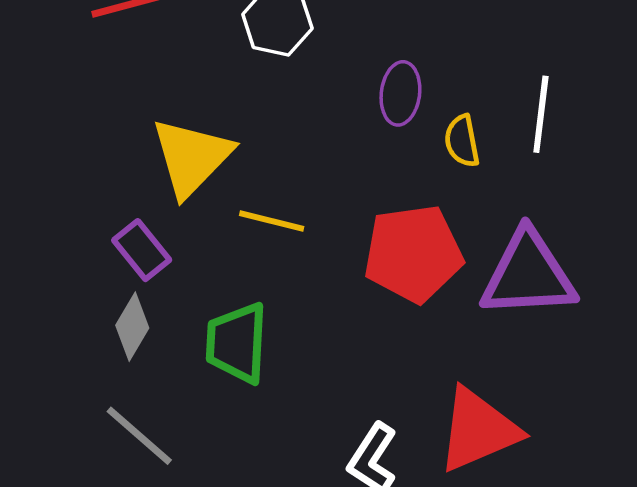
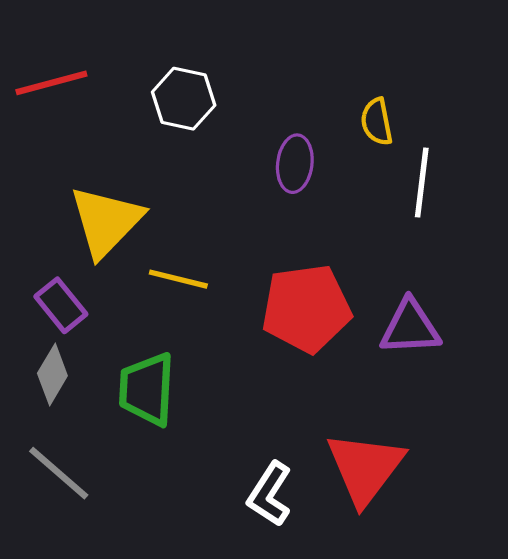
yellow semicircle: (462, 141) -> (377, 122), moved
purple triangle: (528, 274) -> (410, 327), size x0.7
red triangle: (478, 430) -> (365, 468), turned -30

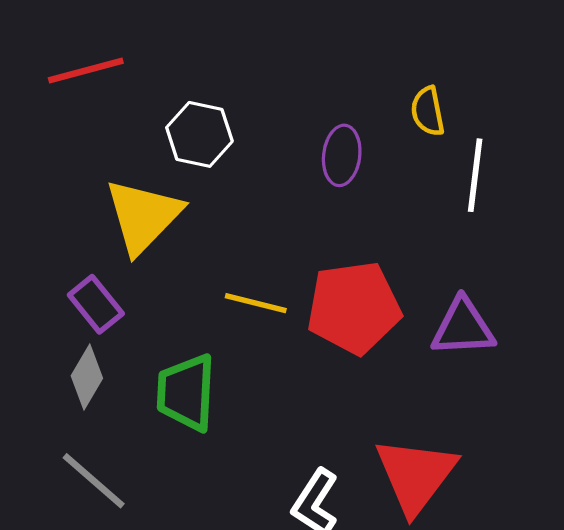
white hexagon: (184, 99) -> (199, 134), moved
yellow line: (178, 279) -> (256, 303), moved

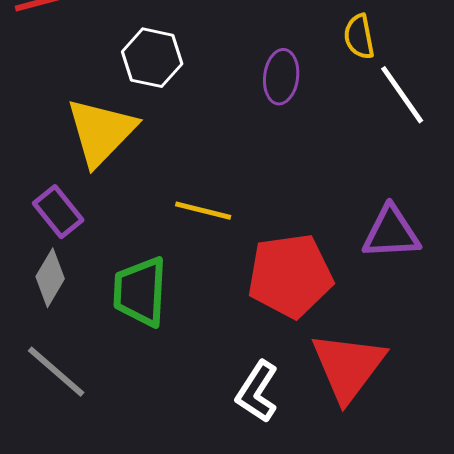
white line: (475, 175) -> (402, 95), turned -42
red pentagon: (354, 308) -> (290, 276), moved

